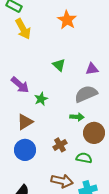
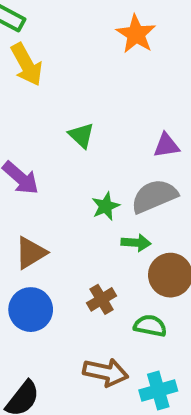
orange star: (67, 20) -> (136, 34), moved
green triangle: (59, 65) -> (81, 135), moved
green star: (41, 99) -> (106, 206), moved

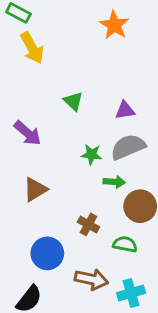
purple triangle: (166, 145) -> (125, 110), moved
green star: (106, 206) -> (91, 154), turned 30
brown cross: (102, 299) -> (88, 224), turned -30
blue circle: (31, 310) -> (47, 253), moved

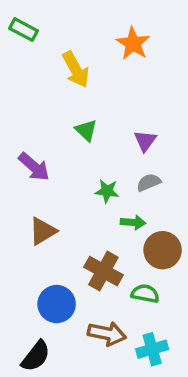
yellow arrow: (32, 48) -> (76, 69), moved
purple triangle: (125, 110) -> (145, 141), turned -45
gray semicircle: (128, 147) -> (149, 182), size x0.6
brown cross: (88, 224) -> (103, 271), size x1.5

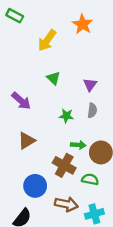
yellow arrow: (76, 69) -> (47, 40), turned 65
gray semicircle: (149, 182) -> (92, 110), turned 120
green arrow: (133, 222) -> (78, 145), moved

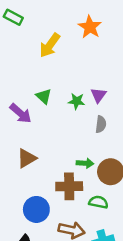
green triangle: (53, 78) -> (44, 96), moved
green star: (66, 116) -> (77, 101), moved
brown cross: (64, 165) -> (69, 186), turned -30

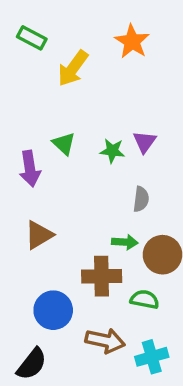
green rectangle: (13, 17) -> (32, 38), moved
purple arrow: (21, 113) -> (30, 169), turned 40
gray semicircle: (101, 124) -> (141, 199), moved

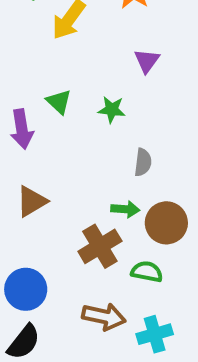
purple triangle: (145, 142) -> (147, 61), moved
brown cross: (102, 276) -> (100, 246), turned -30
blue circle: (53, 310) -> (26, 289), moved

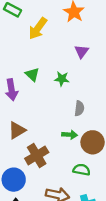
brown cross: (100, 246) -> (37, 155), moved

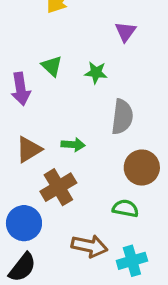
gray semicircle: (79, 108) -> (122, 117), size x1.5
green arrow: (70, 135) -> (73, 145), moved

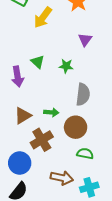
brown circle: (142, 168) -> (76, 127), moved

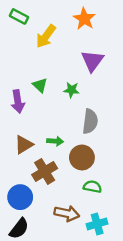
purple triangle: (85, 40) -> (92, 61), size x1.5

